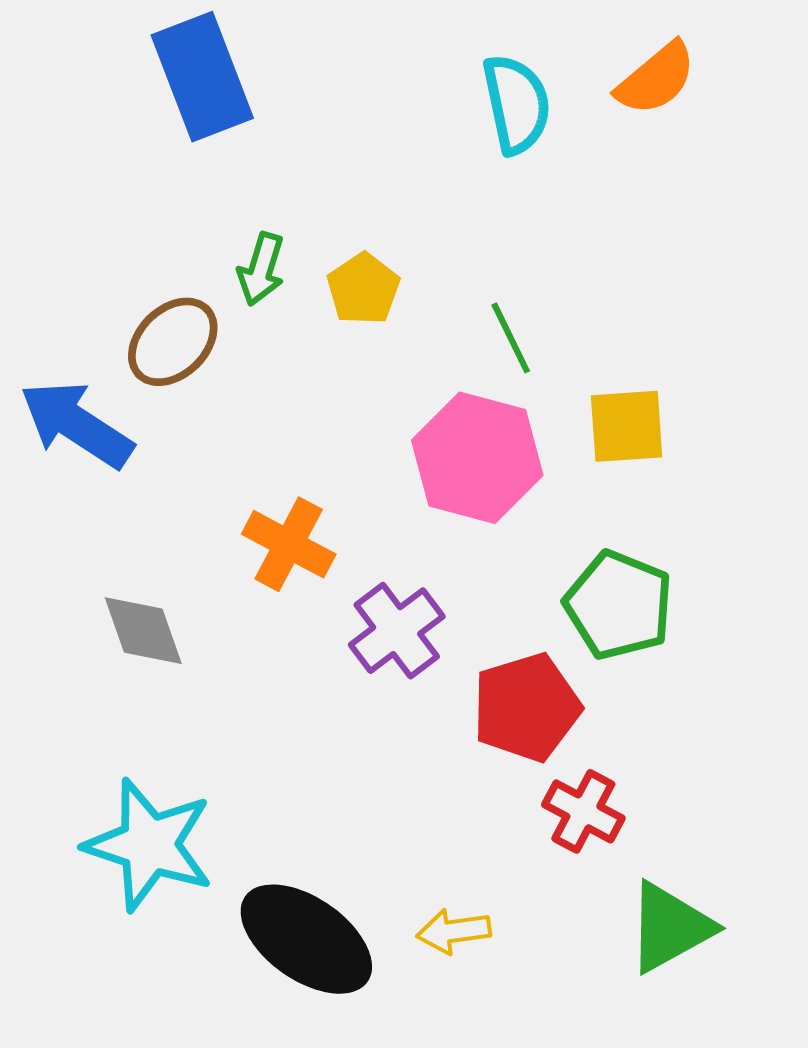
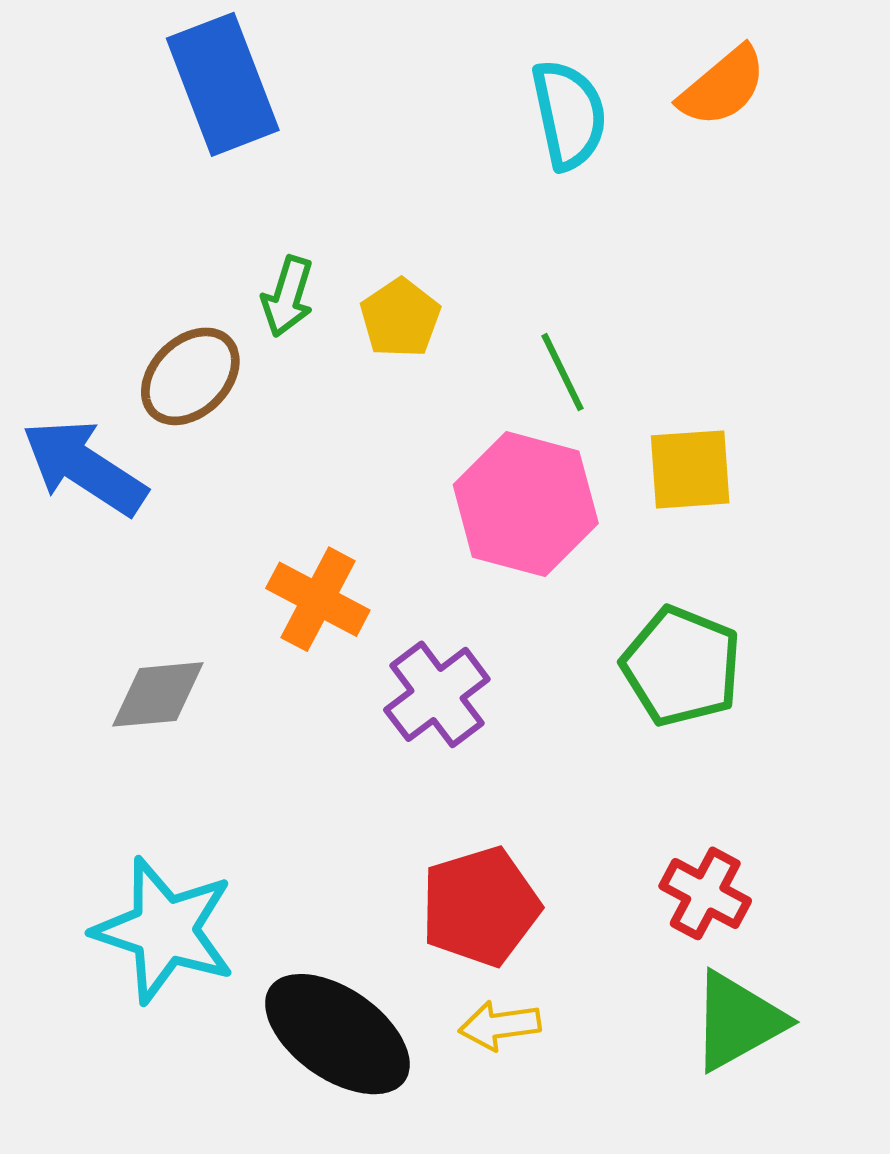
gray diamond: (143, 631) -> (158, 694), turned -76
red pentagon: (526, 707) -> (480, 906), moved
red cross: (583, 811) -> (705, 893), moved

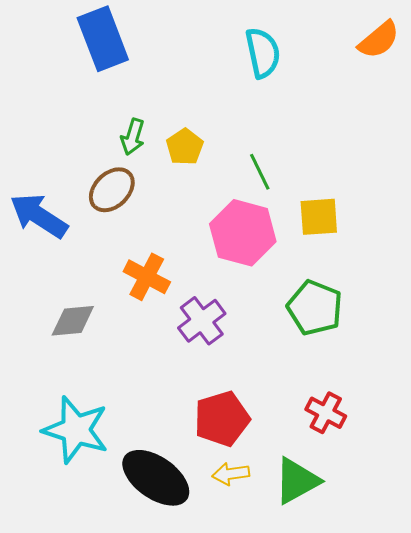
orange semicircle: (723, 87) -> (379, 40), moved
brown ellipse: (190, 376) -> (112, 190), moved
green triangle: (738, 1021) -> (297, 481), moved

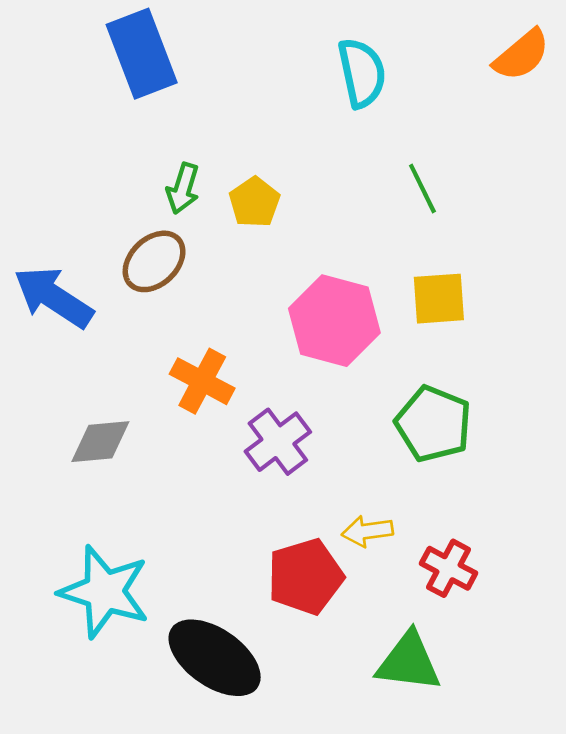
green line: (260, 172) -> (422, 188), moved
yellow arrow: (231, 474) -> (367, 531), moved
green triangle: (297, 481) -> (409, 662), turned 36

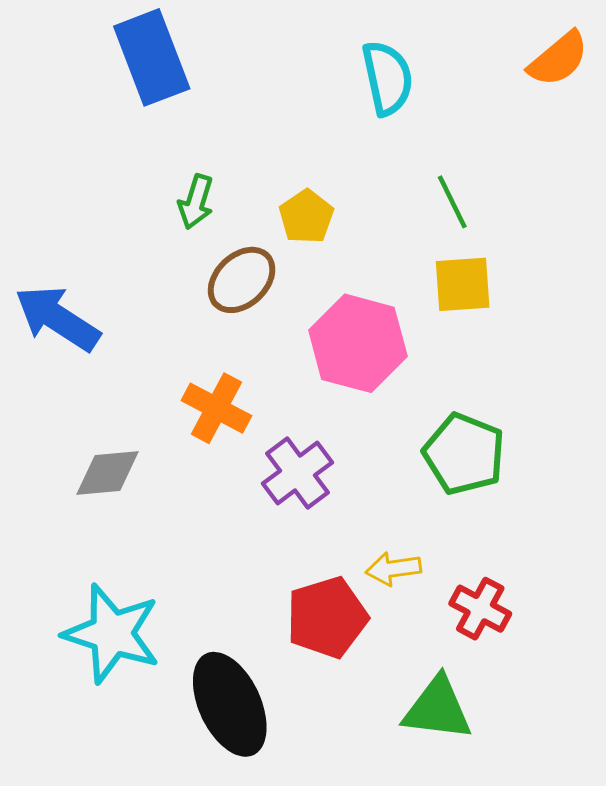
yellow pentagon: (254, 202) -> (306, 217), moved
brown ellipse: (154, 261) -> (242, 280), moved
yellow square: (439, 299) -> (463, 284), moved
black ellipse: (215, 658) -> (230, 704), turned 30

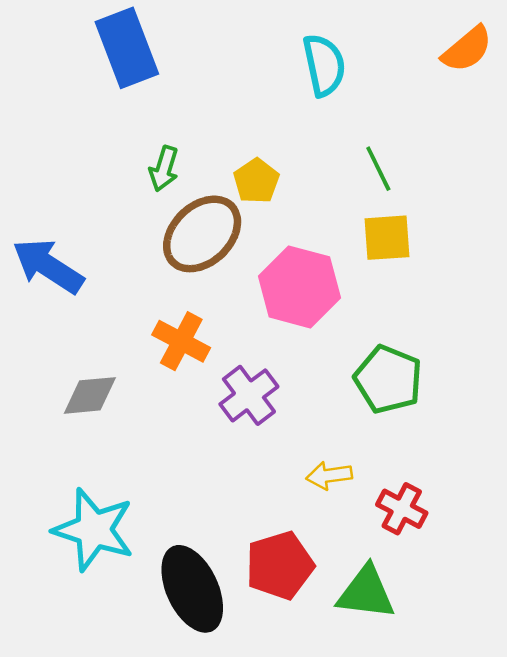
brown ellipse: (242, 280) -> (202, 234), size x1.4
red pentagon: (327, 617) -> (280, 565), moved

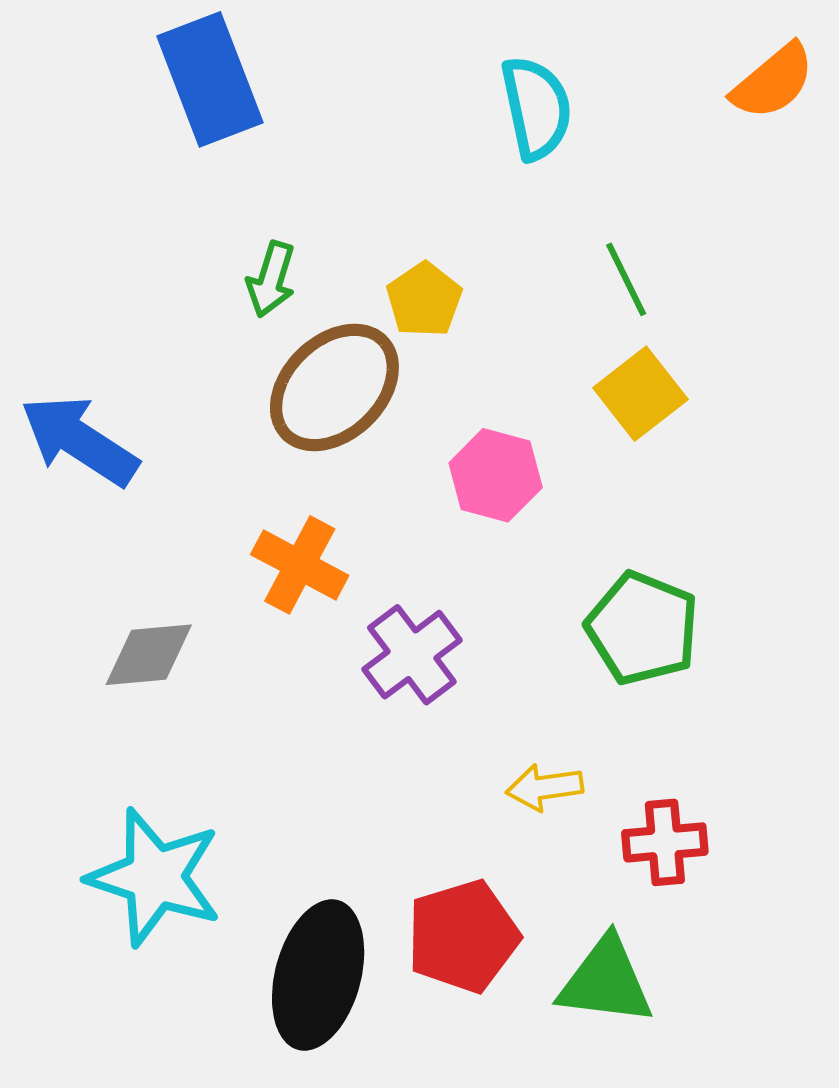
yellow square: (387, 238) -> (640, 394), turned -34
pink hexagon: (299, 287) -> (496, 475), size x0.7
red cross: (402, 509) -> (665, 842), turned -33
black ellipse: (192, 589) -> (318, 975), turned 40

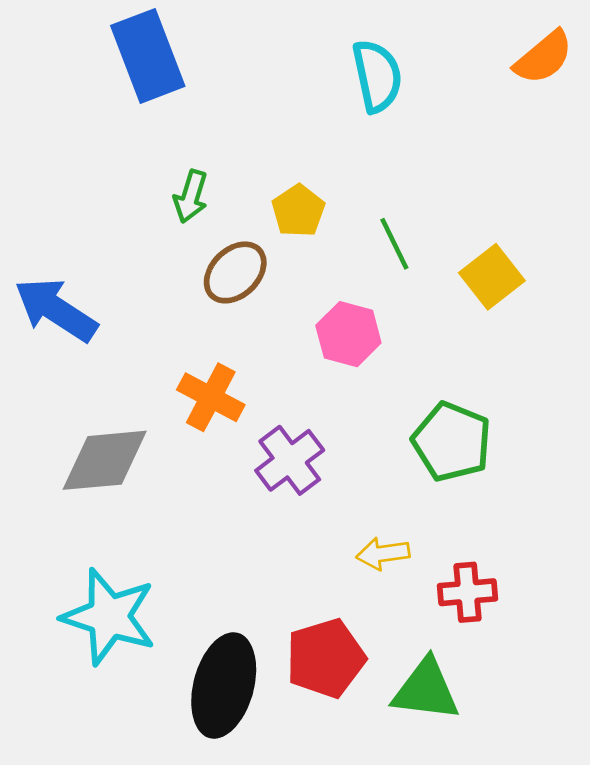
green line: (626, 279) -> (394, 244), moved
brown ellipse: (334, 387) -> (235, 272), size x0.7
yellow square: (640, 394) -> (492, 277), moved
gray diamond: (149, 655) -> (105, 460), size x1.4

